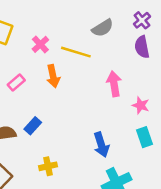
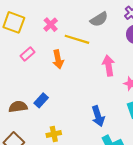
pink cross: (40, 44) -> (51, 25), moved
pink rectangle: (16, 83) -> (27, 54), moved

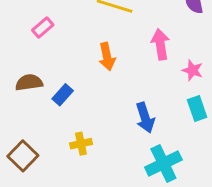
orange arrow: (58, 59) -> (107, 57), moved
brown semicircle: (18, 107) -> (29, 83), moved

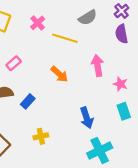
pink rectangle: (43, 28) -> (14, 63), moved
orange arrow: (107, 57) -> (59, 74), turned -36

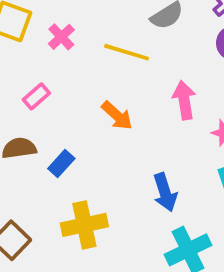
pink cross: (38, 23) -> (61, 37), moved
yellow cross: (41, 136) -> (84, 225), size x1.6

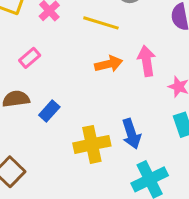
orange arrow: (117, 116) -> (109, 64), moved, turned -56
yellow cross: (84, 225) -> (92, 144), moved

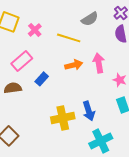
pink rectangle: (30, 58) -> (22, 61), size x1.5
blue rectangle: (49, 111) -> (42, 79), moved

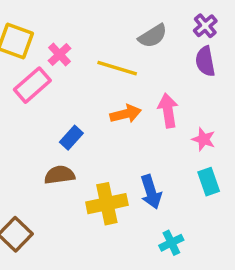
pink rectangle: (22, 61) -> (32, 85), moved
brown semicircle: (13, 88) -> (59, 175), moved
cyan cross: (101, 141) -> (171, 243), size x0.6

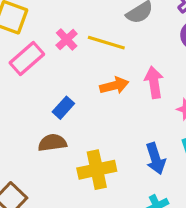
pink cross: (59, 55) -> (67, 39), moved
blue arrow: (151, 192) -> (156, 159), moved

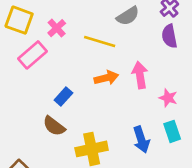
pink cross: (67, 39) -> (57, 28), moved
brown semicircle: (52, 143) -> (54, 126), turned -135

